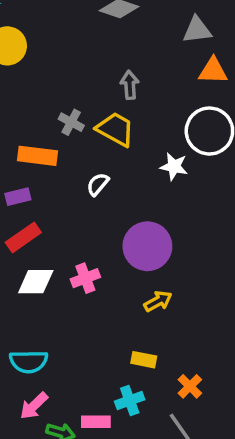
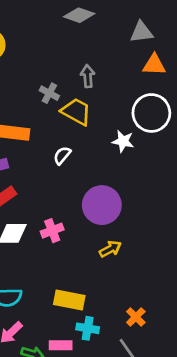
gray cross: (71, 122) -> (49, 93), moved
yellow rectangle: (144, 360) -> (69, 300), moved, size x1.5
cyan cross: (130, 400) -> (88, 328), turned 30

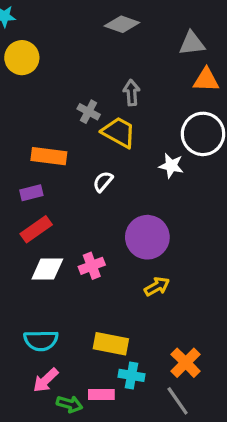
orange cross: (136, 317) -> (186, 363), size x1.4

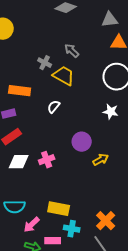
gray arrow: (131, 93) -> (72, 51), turned -42
white star: (171, 166) -> (111, 112), moved
purple circle: (147, 237) -> (82, 142), size x0.7
yellow arrow: (157, 286) -> (101, 160), moved
pink arrow: (46, 380) -> (32, 225), moved

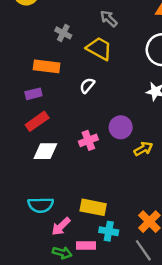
gray cross: (45, 63) -> (63, 33), moved
pink cross: (47, 160) -> (88, 140), moved

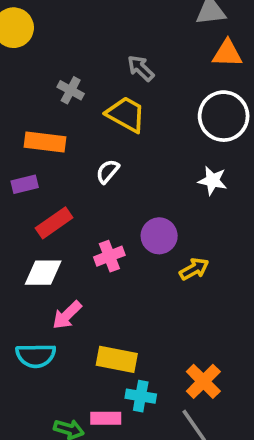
red rectangle: (37, 121) -> (54, 223), moved
pink arrow: (61, 226) -> (67, 315), moved

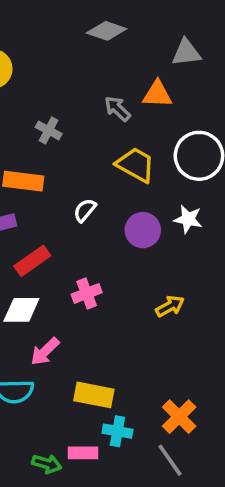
orange triangle: (227, 53) -> (157, 94), moved
yellow trapezoid: (126, 114) -> (136, 165), moved
purple circle: (159, 236) -> (143, 230), moved

